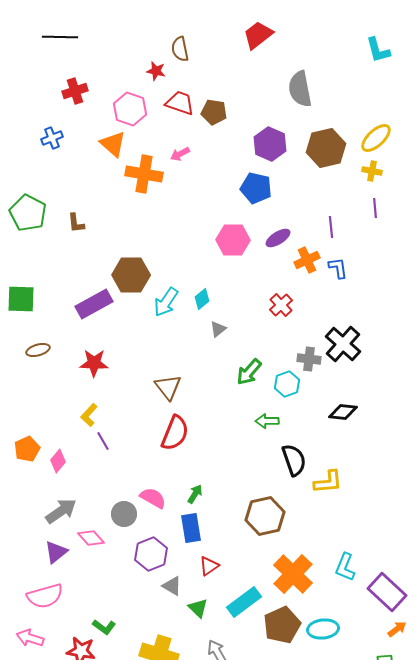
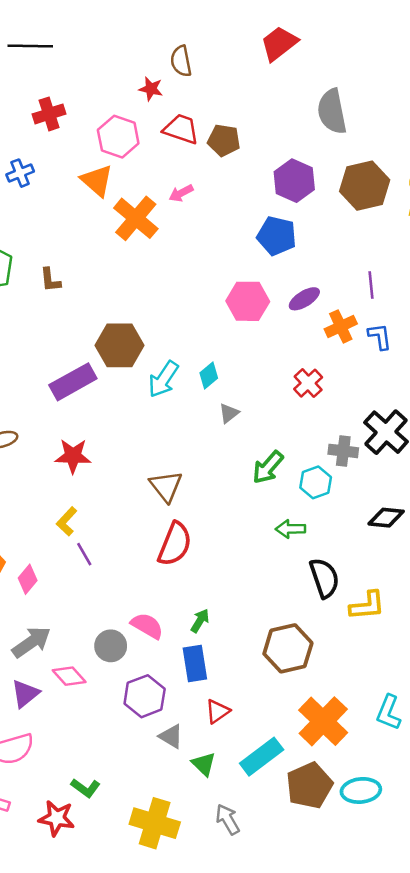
orange cross: (144, 174) -> (136, 218), turned 30

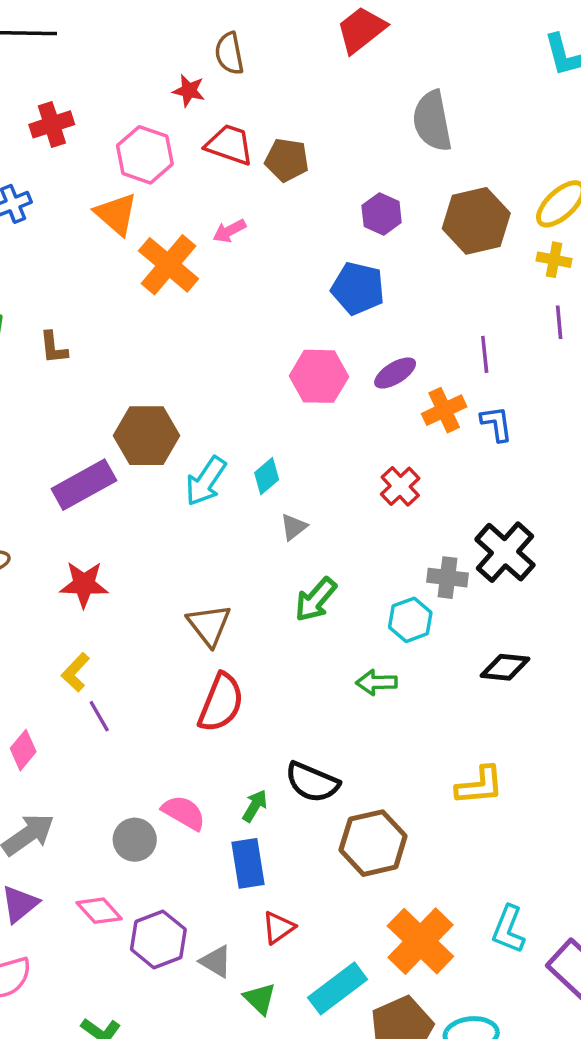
purple hexagon: (294, 181) -> (382, 214), size x0.7
green arrow: (268, 467) -> (316, 600), moved
black semicircle: (324, 578) -> (312, 782), moved, turned 132
pink diamond: (69, 676) -> (99, 911), moved
purple hexagon: (145, 696) -> (158, 939), moved

